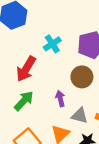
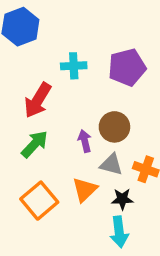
cyan cross: (52, 44) -> (74, 66), turned 30
brown circle: (82, 77) -> (114, 127), moved

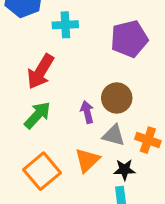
cyan cross: (74, 66) -> (65, 25), moved

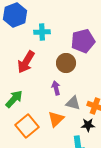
brown circle: (117, 98) -> (66, 63), moved
green arrow: (37, 115) -> (14, 99), moved
black star: (125, 170) -> (88, 125), moved

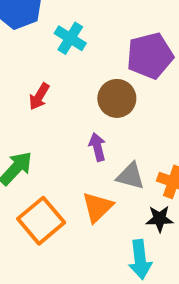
cyan cross: (42, 32) -> (70, 38), turned 35
red arrow: (26, 62) -> (39, 96), size x0.6

